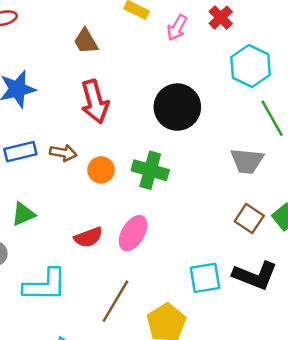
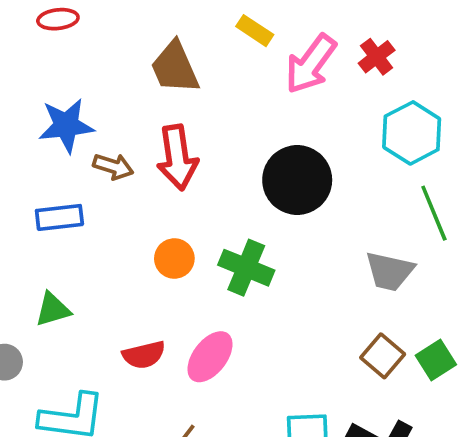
pink arrow: (177, 28) -> (311, 64), size x1.6
brown trapezoid: (86, 41) -> (175, 68), size x1.4
brown arrow: (63, 153) -> (113, 166), moved

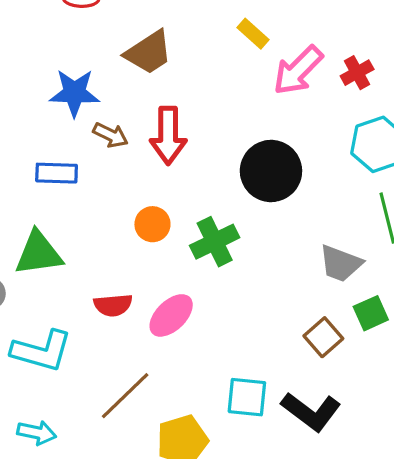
brown trapezoid: (175, 68) -> (149, 52), moved, turned -108
green cross: (246, 268) -> (215, 242), turned 33
green triangle: (53, 309) -> (39, 253), size x1.5
green square: (436, 360) -> (371, 313), moved

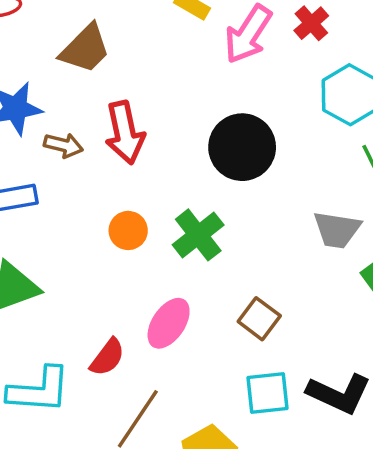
red semicircle: (113, 305) -> (107, 357), moved, turned -36
brown square: (323, 337) -> (259, 319), moved

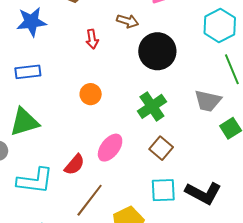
red arrow: (125, 133) -> (92, 39), size x0.6
brown arrow: (63, 145) -> (128, 21), moved
green cross: (198, 235) -> (152, 106), moved

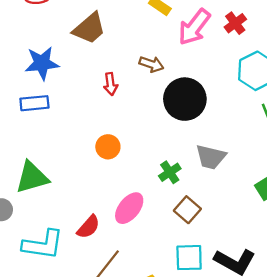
blue rectangle: (28, 72) -> (34, 103), moved
gray trapezoid: (208, 101) -> (211, 157), moved
green cross: (152, 106) -> (170, 172), moved, size x0.7

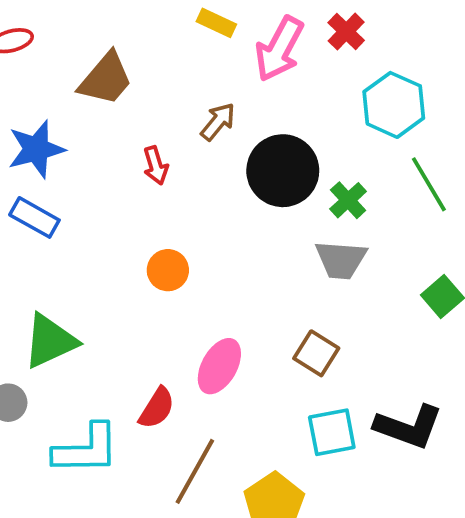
brown arrow: (151, 64) -> (218, 122), turned -60
blue rectangle: (34, 103) -> (34, 217), turned 44
green cross: (170, 172) -> (348, 200), moved

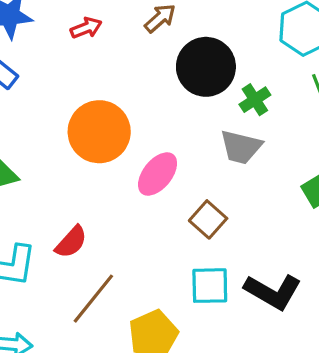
red arrow: (156, 165) -> (86, 28), moved, turned -104
orange circle: (168, 270) -> (99, 132), size x1.8
pink ellipse: (219, 366) -> (158, 174), moved

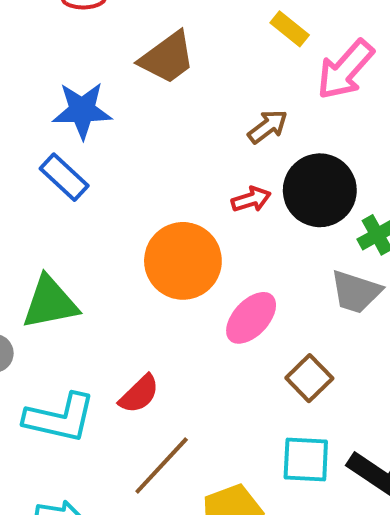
red arrow: (86, 28) -> (251, 199), moved

